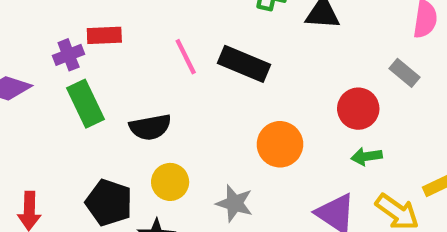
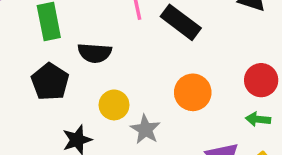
yellow circle: (170, 182) -> (114, 105), moved
black pentagon: (109, 203) -> (50, 82), moved

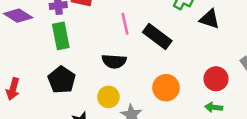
black semicircle: (95, 53) -> (114, 61), moved

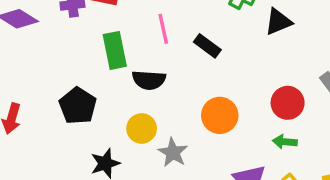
black triangle: (210, 19) -> (278, 22), turned -40
green rectangle: (61, 36) -> (115, 50), moved
black rectangle: (157, 36) -> (207, 46), size x0.7

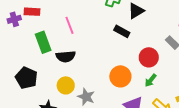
black rectangle: (207, 46) -> (122, 31), moved
orange circle: (220, 115) -> (120, 76), moved
green arrow: (285, 142) -> (151, 80), turned -48

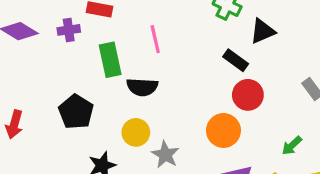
purple cross: (14, 19) -> (69, 30), moved
red circle: (149, 57) -> (248, 95), moved
green arrow: (151, 80) -> (292, 146), moved

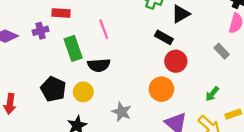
yellow circle: (136, 132) -> (83, 92), moved

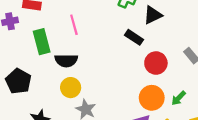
red circle: (176, 61) -> (156, 63), moved
orange circle: (161, 89) -> (152, 98), moved
yellow circle: (83, 92) -> (71, 88), moved

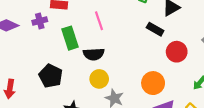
orange circle: (152, 98) -> (153, 83), moved

